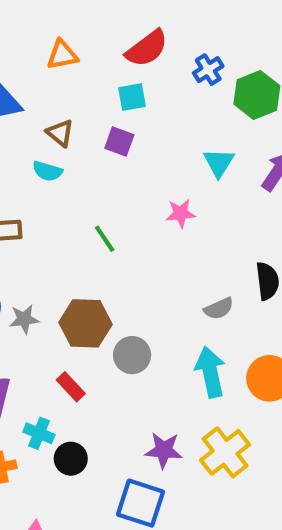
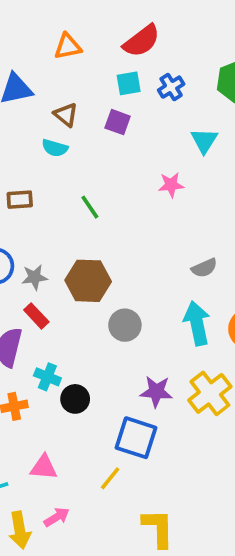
blue cross: (208, 70) -> (171, 87), moved
green line: (105, 239) -> (90, 207), moved
gray circle: (132, 355) -> (125, 325), moved
red rectangle: (71, 387) -> (36, 316), moved

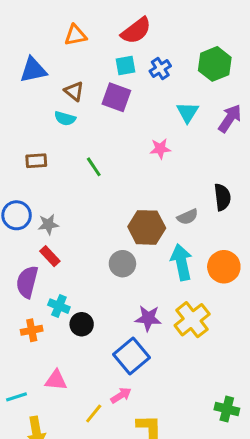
purple square: (118, 122) -> (116, 97), size x1.4
brown hexagon: (88, 281) -> (147, 227), moved
blue square: (136, 438) -> (132, 356), turned 32
yellow line: (110, 478) -> (94, 414), moved
pink arrow: (57, 517) -> (121, 395), moved

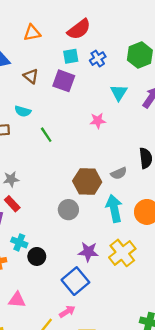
cyan semicircle: (65, 118) -> (23, 111), moved

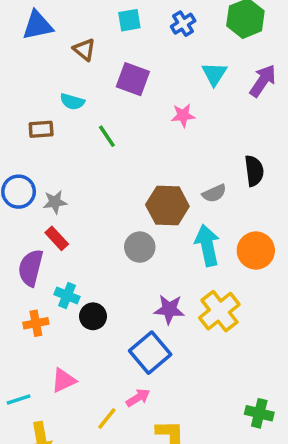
cyan square: (71, 56) -> (129, 20), moved
purple square: (64, 81) -> (133, 79), moved
pink triangle: (17, 300) -> (64, 380), turned -30

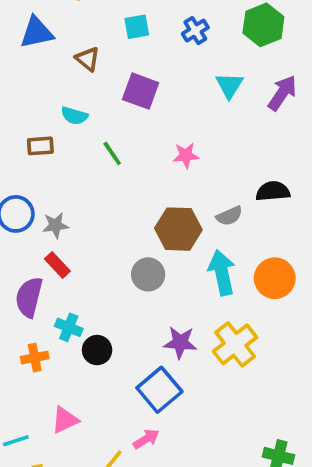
pink star: (183, 115) -> (186, 155), moved
black semicircle: (254, 171) -> (273, 191), turned -88

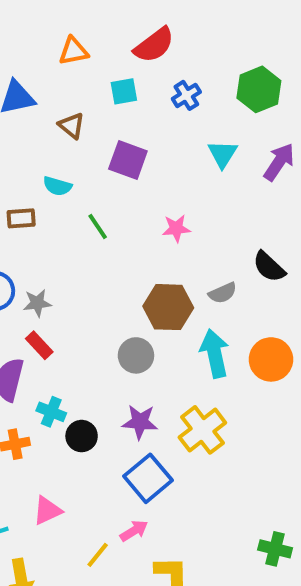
black semicircle: (273, 191) -> (269, 267), turned -132
purple star: (180, 342) -> (140, 422), moved
yellow cross: (235, 344) -> (202, 430), moved

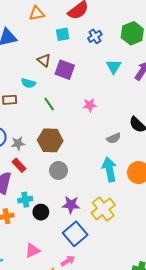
brown triangle: (71, 126) -> (44, 60), moved
brown hexagon: (168, 307) -> (50, 140), moved
gray circle: (136, 355) -> (59, 170), moved
cyan cross: (51, 412) -> (25, 200), turned -32
pink triangle: (47, 511) -> (33, 251), moved

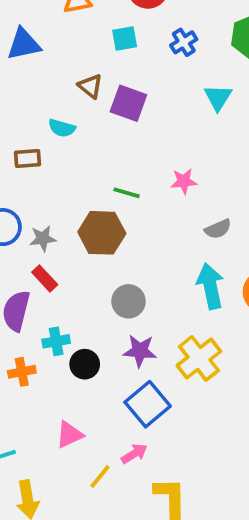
green line: (49, 104) -> (127, 193), moved, turned -40
pink star: (90, 105) -> (184, 181), moved
gray circle: (59, 170) -> (128, 301), moved

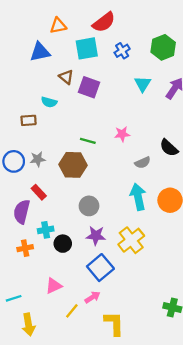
cyan square: (125, 39) -> (87, 48), size x1.5
blue triangle: (24, 44) -> (40, 52), moved
gray star: (43, 238) -> (38, 159), moved

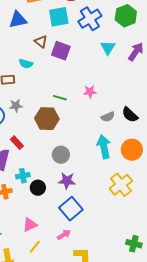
blue cross: (122, 51) -> (90, 19), size x1.6
black semicircle: (169, 148) -> (130, 115), moved
gray star: (38, 159) -> (16, 106), moved
yellow cross: (131, 240) -> (121, 185), moved
yellow line: (72, 311) -> (35, 247), moved

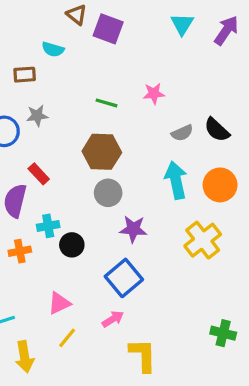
brown hexagon: (47, 119) -> (102, 152), moved
purple star: (67, 181) -> (133, 229), moved

